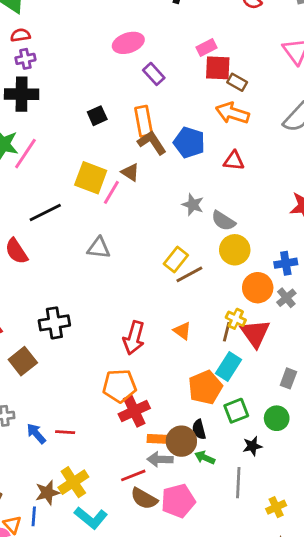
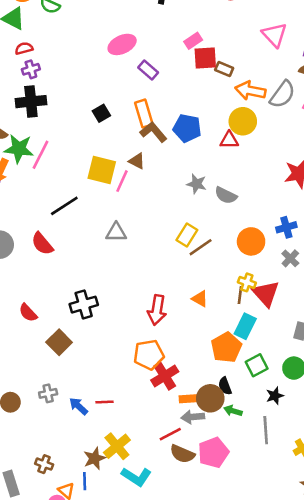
orange arrow: (232, 113) -> (250, 91), moved
yellow circle: (235, 250) -> (243, 121), moved
orange circle: (258, 288) -> (251, 241), moved

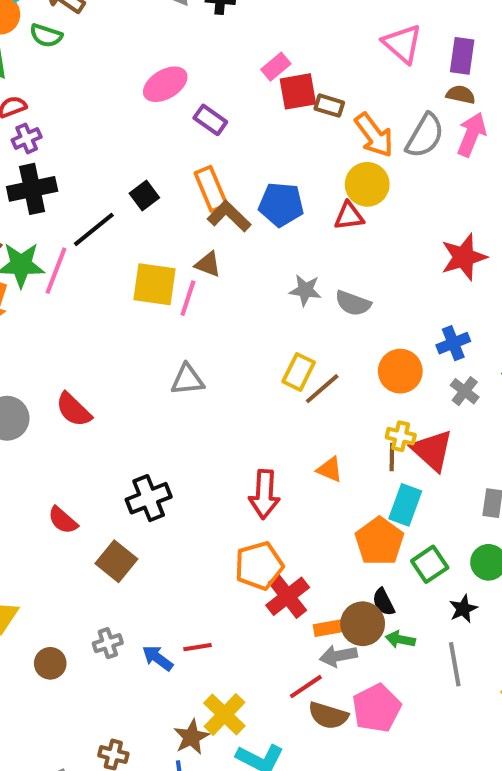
orange arrow: (250, 91) -> (374, 135), turned -132
black line: (64, 206) -> (94, 229), moved

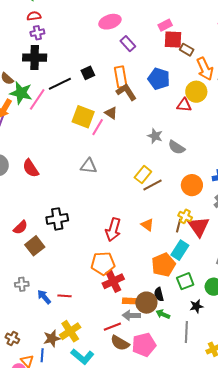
blue pentagon: (281, 204) -> (159, 79), moved
red semicircle: (63, 520) -> (20, 227), moved, turned -98

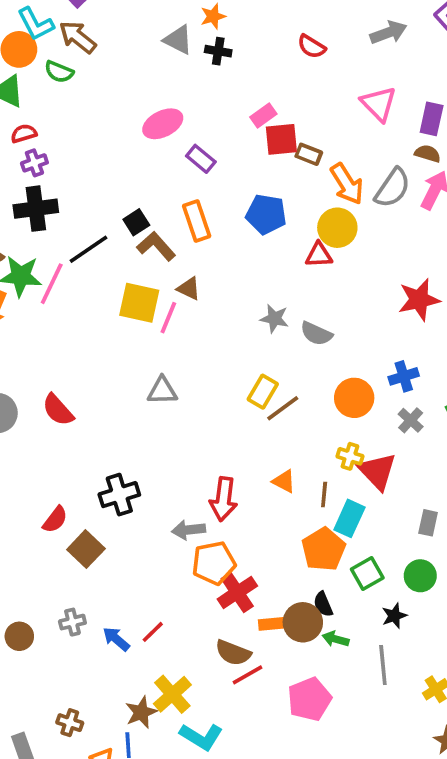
brown L-shape: (126, 92) -> (156, 246), moved
brown line: (179, 226) -> (324, 494), moved
red line: (64, 296) -> (153, 632), turned -40
gray arrow: (131, 315) -> (188, 530), moved
brown semicircle: (120, 343) -> (233, 653), moved

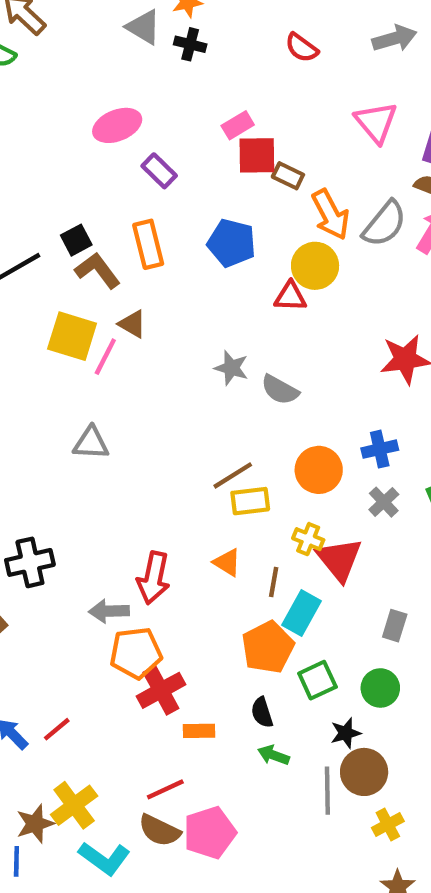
yellow rectangle: (263, 392) -> (250, 501), moved, turned 48
brown circle: (303, 622) -> (364, 772), moved
brown semicircle: (233, 653) -> (159, 830), moved
pink pentagon: (309, 699) -> (210, 833), moved

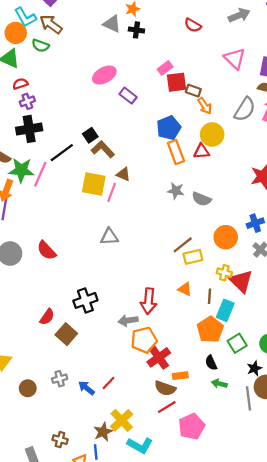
orange arrow: (331, 215) -> (205, 106), moved, size x0.7
blue pentagon: (232, 243) -> (169, 128), turned -30
orange rectangle: (148, 244) -> (176, 152), moved
brown semicircle: (159, 830) -> (165, 388), moved

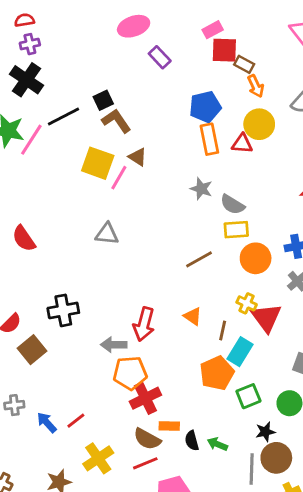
black cross: (29, 129) -> (26, 80), turned 35
yellow rectangle: (193, 257) -> (236, 230), moved
black semicircle: (211, 363) -> (192, 441), moved
yellow cross: (122, 420) -> (98, 458), moved

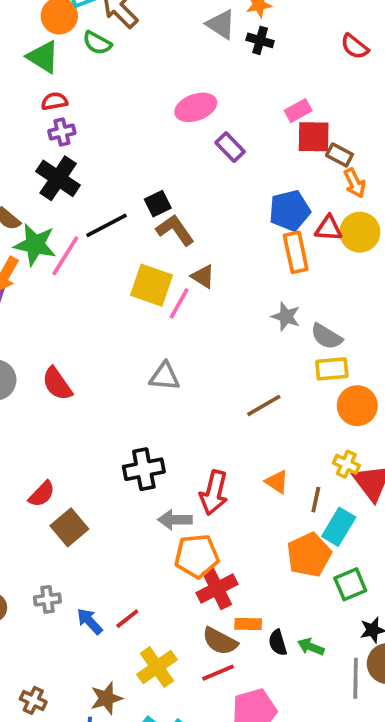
red triangle: (242, 144) -> (329, 228), moved
brown line: (199, 259) -> (264, 405), moved
black cross: (63, 310) -> (144, 469), moved

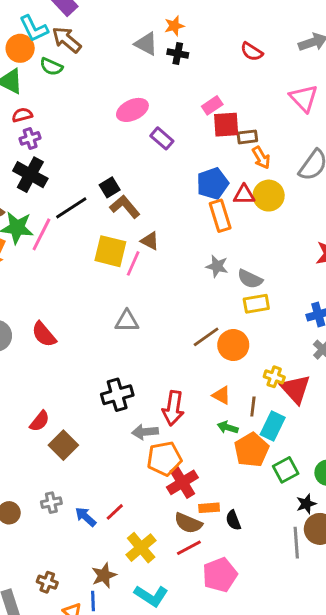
brown rectangle: (339, 155) -> (247, 137), turned -30
orange circle: (357, 406) -> (233, 345), moved
green arrow: (311, 647) -> (228, 427), moved

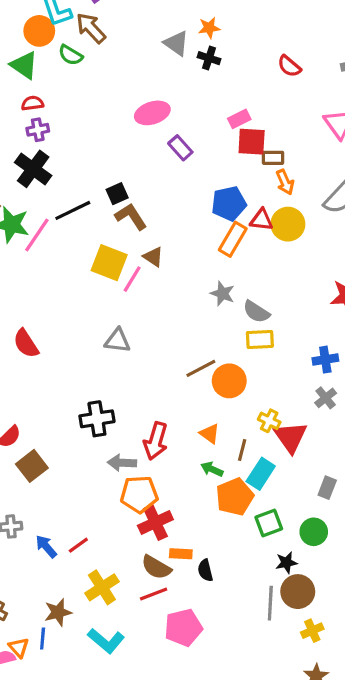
orange rectangle: (220, 216) -> (233, 239), turned 40

